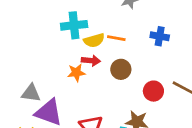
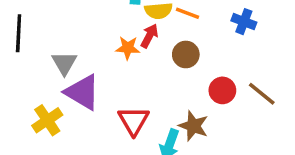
red arrow: (91, 61) -> (149, 36), turned -78
gray triangle: (31, 93) -> (64, 63), turned 42

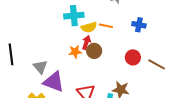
brown circle: (186, 54) -> (94, 51), moved
red circle: (222, 90) -> (133, 57), moved

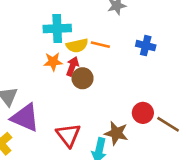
orange star: (75, 52) -> (53, 62), moved
red circle: (133, 57) -> (143, 113), moved
brown line: (157, 64) -> (168, 124), moved

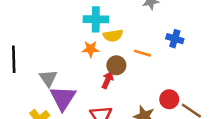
orange line: (100, 45) -> (142, 53), moved
red arrow: (72, 66) -> (108, 80), moved
purple triangle: (25, 118) -> (63, 98), turned 36

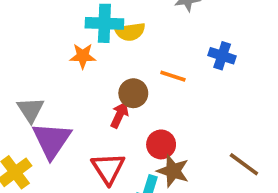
yellow semicircle: (113, 36) -> (130, 32), moved
orange star: (91, 49) -> (83, 56), moved
red circle: (169, 99) -> (161, 144), moved

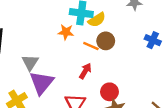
yellow semicircle: (130, 32) -> (97, 20), turned -30
orange line: (173, 76) -> (91, 46), moved
brown circle: (133, 93) -> (106, 41), moved

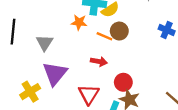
gray triangle: (30, 62) -> (45, 43), moved
red arrow: (85, 71) -> (99, 61), turned 70

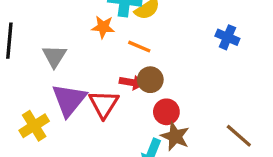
brown circle: (119, 31) -> (150, 80), moved
red triangle: (89, 94) -> (104, 104), moved

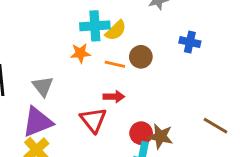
brown circle: (150, 80) -> (141, 57), moved
purple triangle: (69, 100) -> (38, 122), moved, turned 40
red circle: (166, 112) -> (141, 133), moved

